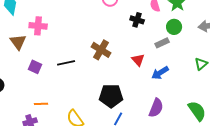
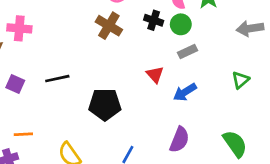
green circle: (174, 27) -> (181, 24), moved
brown cross: (101, 50) -> (109, 26), moved
black pentagon: (111, 96) -> (105, 104), moved

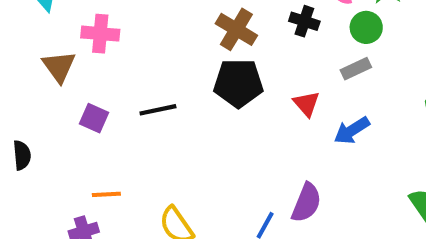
green circle: (181, 24) -> (366, 27), moved
black pentagon: (105, 104) -> (238, 83), moved
purple semicircle: (179, 140) -> (306, 203), moved

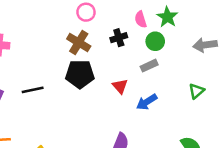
black cross: (304, 21) -> (119, 38), turned -35

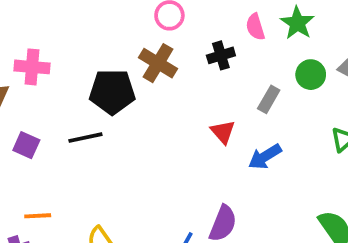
green circle: (155, 41) -> (311, 75), moved
gray rectangle: (149, 66) -> (269, 99), turned -35
black pentagon: (80, 74) -> (112, 92), moved

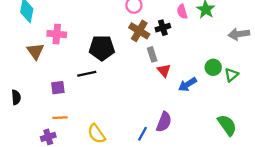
brown cross: (158, 63) -> (139, 31), moved
green circle: (311, 75) -> (213, 67), moved
gray rectangle: (269, 99) -> (152, 54), moved, turned -48
purple square: (26, 145) -> (58, 88), moved, turned -32

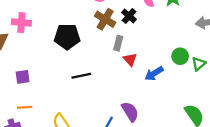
black cross: (163, 28) -> (129, 16), turned -32
gray rectangle: (152, 54) -> (118, 43), turned 32
black line: (87, 74) -> (81, 76), moved
purple semicircle: (164, 122) -> (130, 112), turned -54

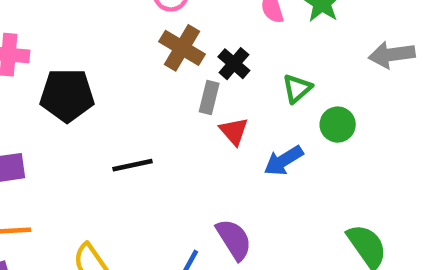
black cross: (129, 16) -> (234, 64), moved
black pentagon: (67, 37) -> (67, 95), moved
green triangle: (199, 64) -> (297, 88), moved

